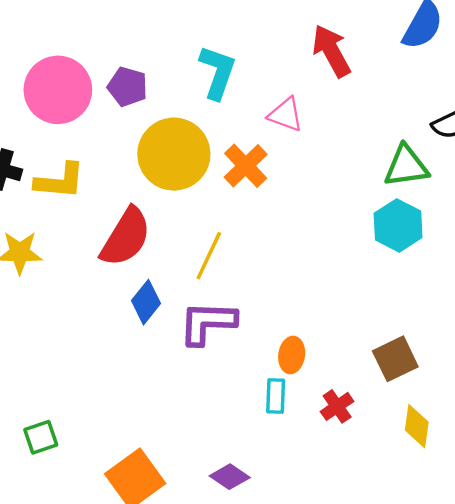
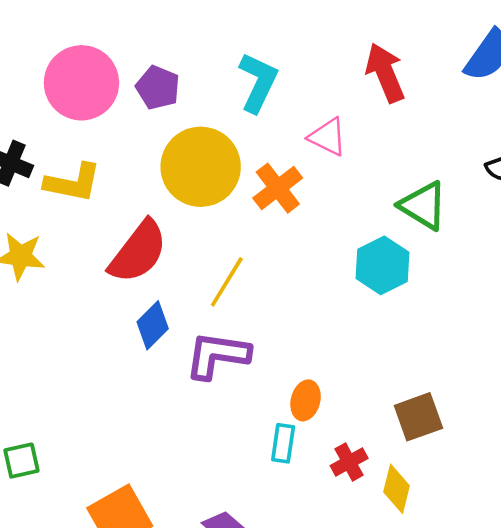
green triangle: (406, 166) -> (423, 206), moved, turned 33
cyan hexagon: (398, 225) -> (382, 265), moved
yellow diamond: (417, 426) -> (396, 489), moved

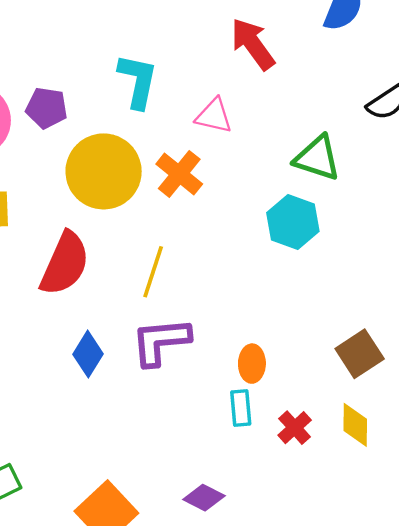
blue diamond: (153, 325) -> (88, 354), moved
red cross: (349, 462) -> (295, 428), moved

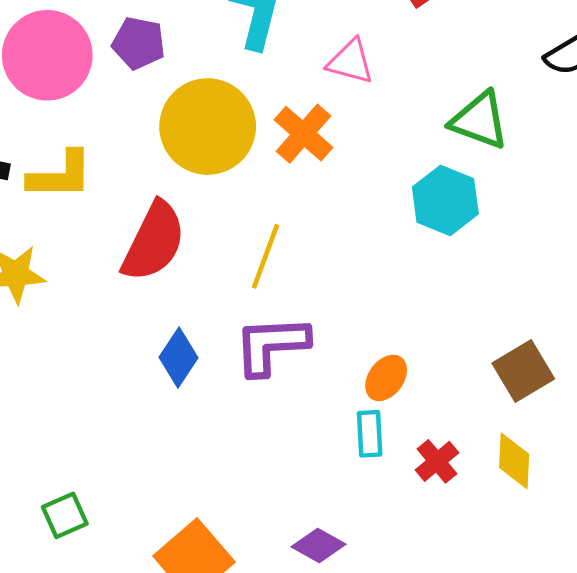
orange ellipse: (252, 364) -> (386, 378), turned 33

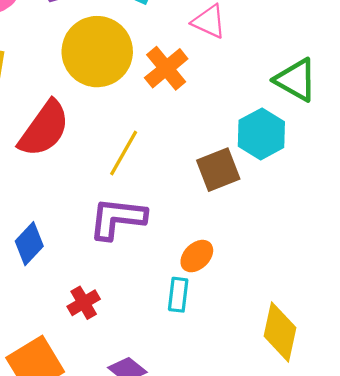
blue diamond: (179, 357) -> (29, 244), moved
brown square: (523, 371) -> (218, 170), moved
red cross: (437, 461) -> (84, 303), moved
yellow diamond: (514, 461) -> (280, 332), size x1.4

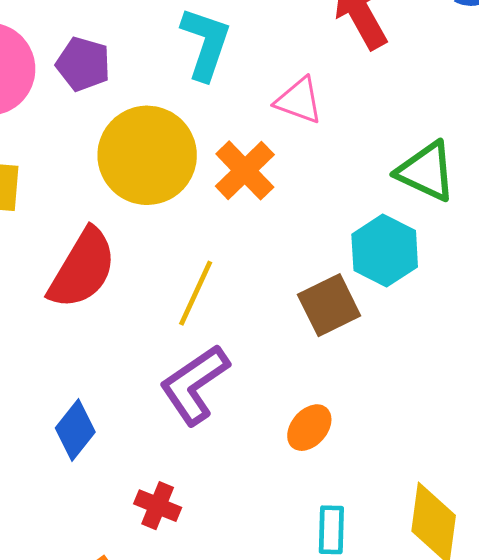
purple L-shape: (117, 218) -> (194, 385), turned -36
cyan rectangle: (178, 295) -> (331, 530), moved
red cross: (84, 303) -> (158, 506), turned -32

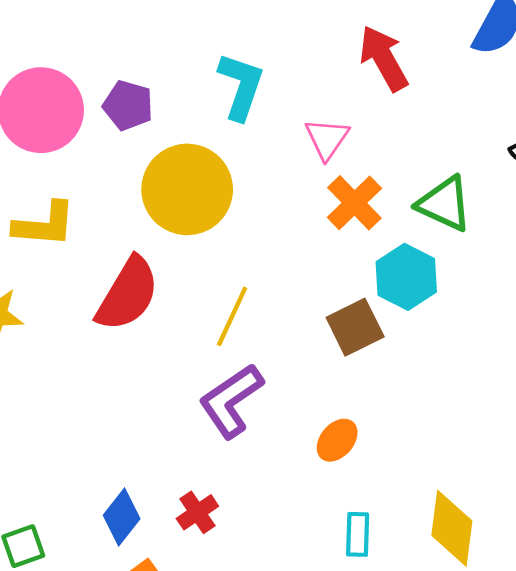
pink triangle: (299, 101) -> (327, 139), turned 45
orange cross: (245, 170) -> (354, 203), moved
blue diamond: (75, 430) -> (122, 517), moved
red cross: (158, 506) -> (197, 512), turned 33

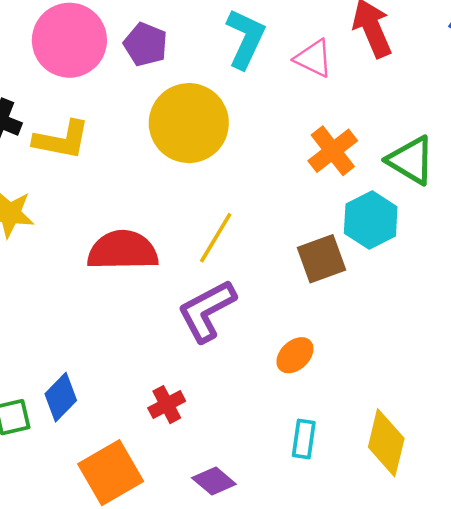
pink triangle: (327, 139) -> (314, 58), moved, turned -45
red semicircle: (128, 294) -> (123, 250), moved, turned -128
blue diamond: (122, 517) -> (61, 397), moved

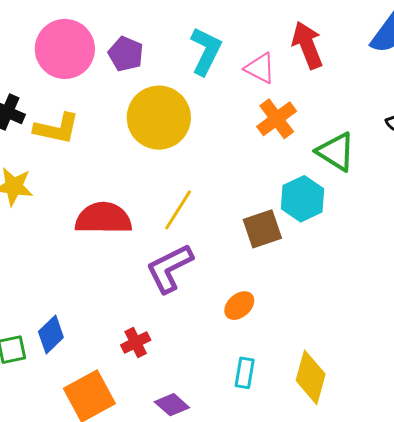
orange cross: (333, 151) -> (277, 119), moved

